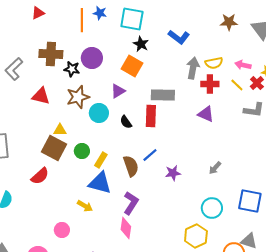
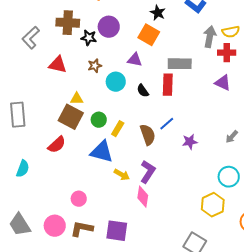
purple triangle: (118, 91) -> (135, 60), turned 42
brown star: (78, 97) -> (95, 66), size x0.6
blue triangle: (100, 183) -> (102, 152), moved
yellow arrow: (85, 206) -> (122, 175), moved

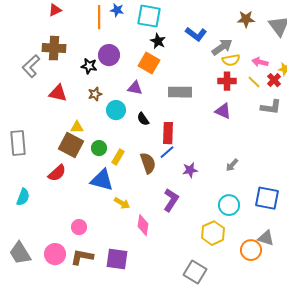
brown cross: (68, 23) -> (54, 48), moved
gray arrow: (210, 37) -> (222, 47), moved, turned 45
red rectangle: (168, 85) -> (168, 133), moved
purple L-shape: (148, 172) -> (171, 200), moved

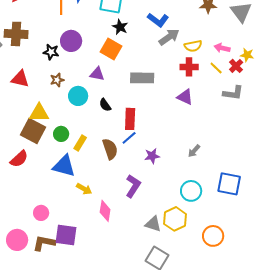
gray arrow: (222, 47) -> (169, 37), moved
yellow triangle: (77, 127) -> (39, 113), size x1.5
gray triangle: (266, 238) -> (153, 224), moved
purple square: (117, 259) -> (66, 235), moved

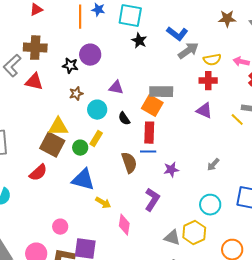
orange square: (111, 49) -> (152, 106), moved
yellow line: (216, 68) -> (237, 120), moved
red triangle: (20, 79) -> (34, 82), moved
blue line: (129, 138) -> (148, 152), turned 42
yellow rectangle: (80, 143) -> (96, 139), moved

